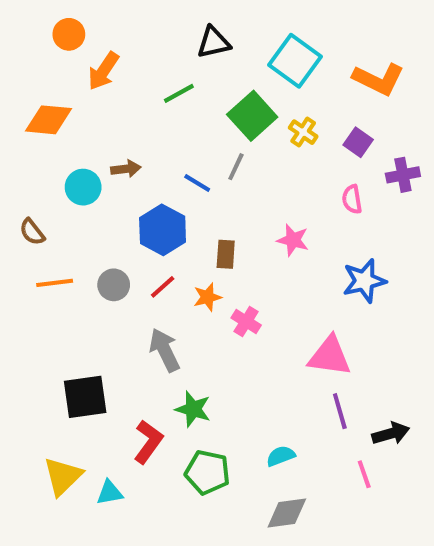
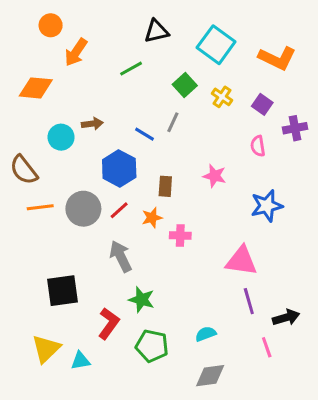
green square: (252, 116) -> (185, 85), size x0.7
brown semicircle: (32, 232) -> (24, 170), size x1.5
gray circle: (114, 285) -> (83, 209), size x1.5
pink cross: (246, 322) -> (180, 236), turned -30

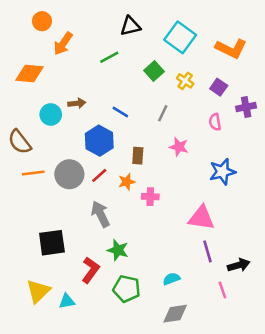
gray line: (173, 122) -> (163, 113), moved

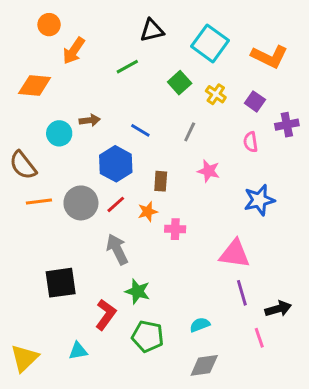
yellow triangle: (38, 291) -> (24, 358), moved

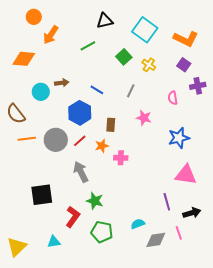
purple square: (255, 101) -> (184, 65), moved
pink triangle: (235, 254) -> (186, 175), moved
gray diamond: (204, 365) -> (156, 240), moved

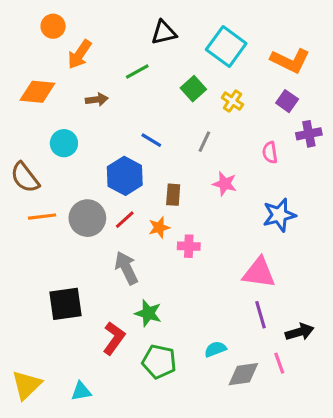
brown arrow: (62, 83) -> (97, 100), moved
pink triangle: (186, 175) -> (259, 273), moved
cyan triangle: (54, 242) -> (81, 391), moved

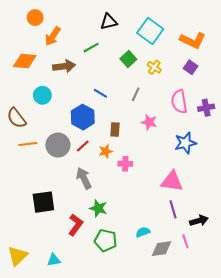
brown arrow: (97, 100) -> (64, 66), size x1.5
purple cross: (309, 134) -> (206, 108), moved
pink semicircle: (270, 153) -> (179, 102), size x1.6

